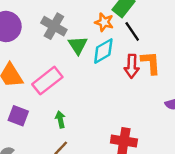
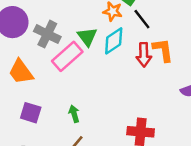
gray cross: (54, 26) -> (47, 34), moved
pink rectangle: (47, 81) -> (67, 56), moved

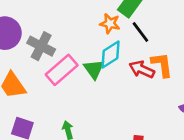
green triangle: (87, 37) -> (94, 69), moved
red arrow: (144, 55) -> (142, 69), turned 115

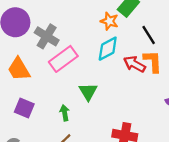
black line: (140, 32) -> (149, 35), moved
green triangle: (94, 69) -> (88, 92), moved

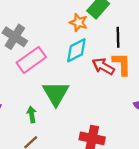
black line: (149, 35) -> (118, 37), turned 30
green triangle: (88, 92) -> (56, 93), size x1.4

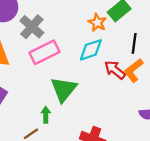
orange L-shape: (122, 64) -> (134, 70), turned -135
green arrow: (32, 114) -> (46, 115), moved

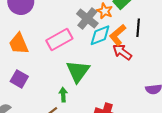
gray cross: (32, 27) -> (87, 19), moved
orange L-shape: (134, 70) -> (118, 35), moved

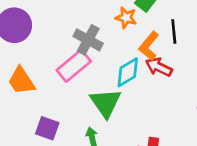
gray cross: (87, 19) -> (88, 40), moved
cyan diamond: (100, 35) -> (128, 72), moved
purple square: (19, 79) -> (47, 128), moved

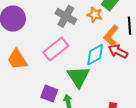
gray cross: (88, 40) -> (66, 16), moved
purple square: (47, 128) -> (49, 93), moved

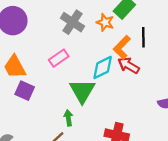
pink rectangle: (56, 49) -> (59, 58), size x0.7
purple square: (49, 93) -> (25, 91), moved

